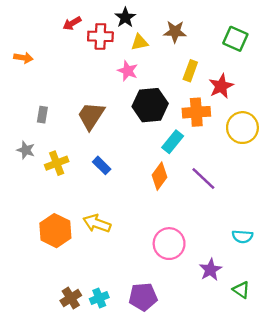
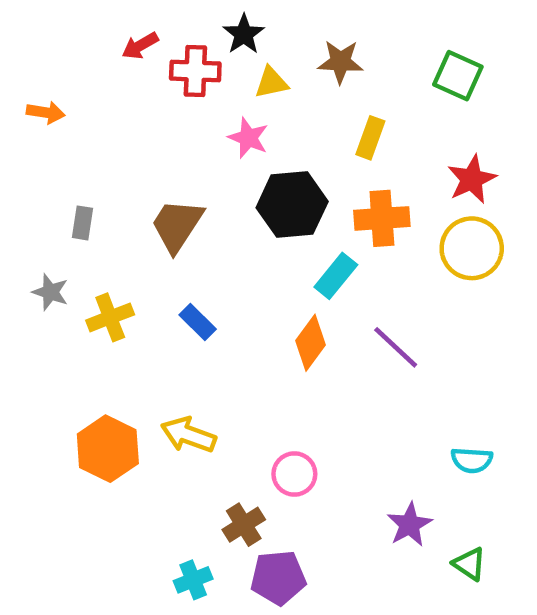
red star: (221, 86) -> (472, 179), moved
pink circle: (169, 244) -> (294, 474), moved, size x0.7
brown cross: (71, 298) -> (244, 525), moved

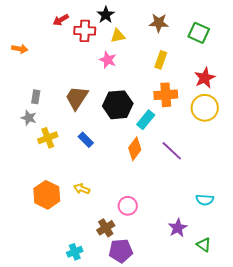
brown star: (340, 62) -> (159, 23), moved
black hexagon: (292, 205) -> (118, 105), moved
gray star: (50, 292) -> (29, 118), moved
yellow arrow: (188, 435) -> (82, 189), size x0.7
cyan cross: (193, 580) -> (75, 252), moved

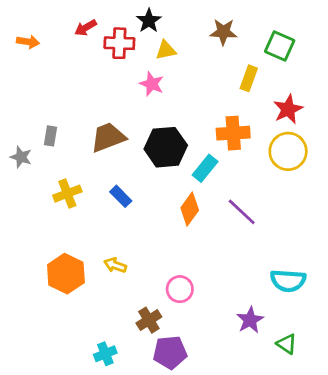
orange arrow: (20, 49) -> (28, 42), moved
yellow rectangle: (161, 60) -> (249, 78), moved
brown trapezoid: (77, 98) -> (108, 137), turned 36
gray star: (29, 118) -> (21, 157), moved
cyan semicircle: (205, 200) -> (288, 281), size x1.4

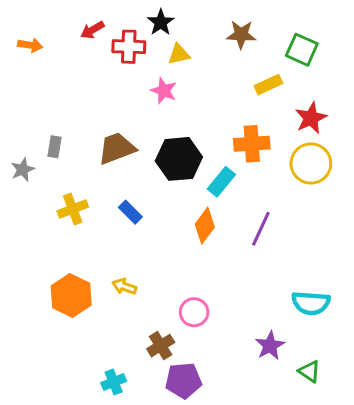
yellow rectangle: (249, 78) -> (268, 85), turned 45
gray star: (21, 157) -> (23, 170), turned 30
purple line: (242, 212) -> (261, 229), turned 72

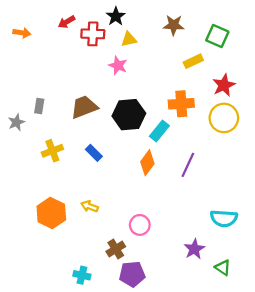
cyan cross: (114, 382) -> (82, 275), turned 35

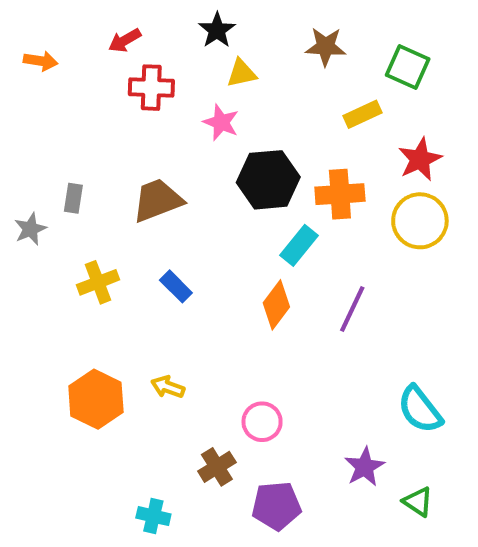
red cross: (93, 34) -> (151, 88), moved
black hexagon: (129, 115) -> (268, 180), moved
cyan semicircle: (224, 218) -> (420, 409), turned 48
purple pentagon: (132, 274) -> (276, 506), moved

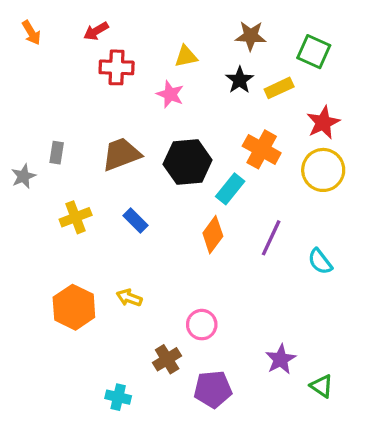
black star: (217, 30) -> (240, 80), moved
orange arrow: (41, 61) -> (31, 33), moved, turned 50
black hexagon: (268, 180) -> (188, 162), moved
orange cross: (340, 194) -> (262, 149), turned 33
cyan semicircle: (420, 409) -> (320, 261), moved, size x0.7

